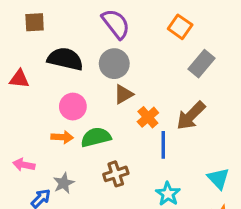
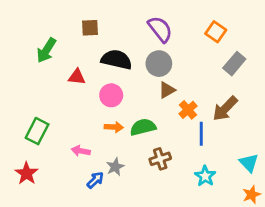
pink circle: (73, 107) -> (111, 95), moved

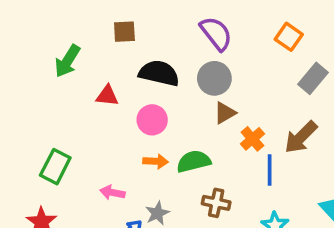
brown cross: (160, 159) -> (216, 203), turned 30

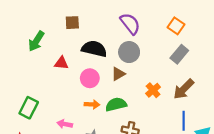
gray rectangle: (313, 78) -> (179, 54), moved
brown triangle: (225, 113) -> (118, 74), moved
blue line: (270, 170) -> (184, 121), moved

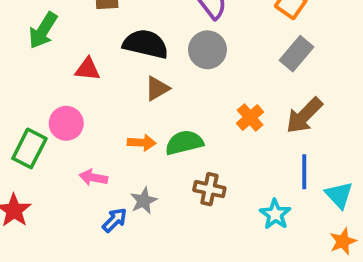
brown triangle: (118, 74) -> (157, 88), moved
pink circle: (90, 78) -> (66, 123), moved

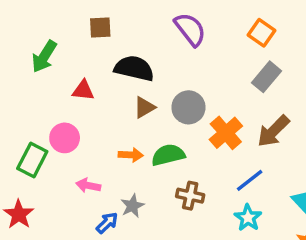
gray circle: (207, 50) -> (188, 107), moved
orange cross: (250, 118) -> (226, 133), size x1.4
blue line: (304, 172) -> (250, 180), moved, turned 52

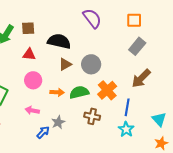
brown square: (100, 28) -> (28, 28), moved
orange square: (261, 33) -> (134, 20), turned -35
orange cross: (226, 133) -> (107, 90), moved
pink circle: (65, 138) -> (33, 80), moved
blue line: (250, 180) -> (127, 107), turned -42

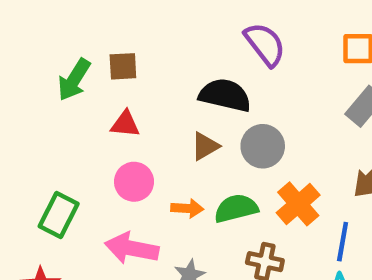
black semicircle: (59, 41) -> (225, 95), moved
pink arrow: (32, 110) -> (132, 248), size x1.6

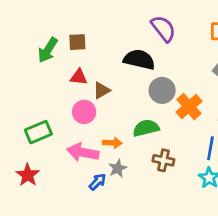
brown triangle: (205, 146) -> (102, 90), moved
orange cross: (298, 204) -> (189, 107), moved
orange arrow: (187, 208) -> (112, 143), moved
green rectangle: (59, 215) -> (38, 132), turned 40

